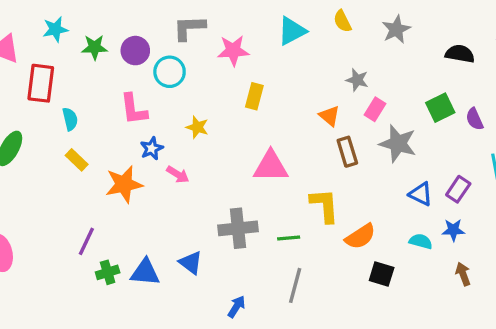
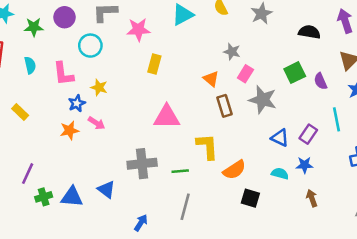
purple circle: (135, 51) -> (65, 17), moved
cyan semicircle: (70, 119) -> (30, 65), moved
yellow star: (197, 127) -> (99, 87), moved
orange star: (124, 184) -> (69, 130), moved, size x0.7

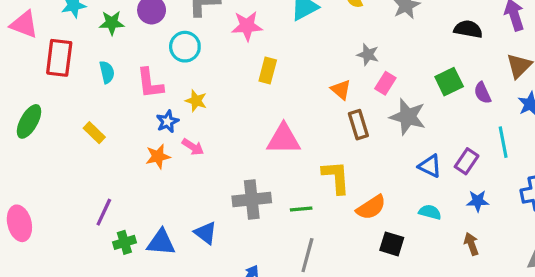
blue star: (304, 165) -> (478, 201), moved

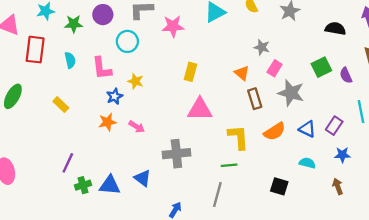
yellow rectangle: (268, 71) -> (190, 72), moved
pink arrow: (193, 147) -> (137, 127), moved
orange semicircle: (371, 207) -> (275, 131), moved
green line: (301, 209) -> (229, 165), moved

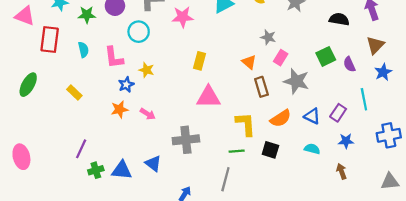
black square: (279, 186) -> (270, 150), moved

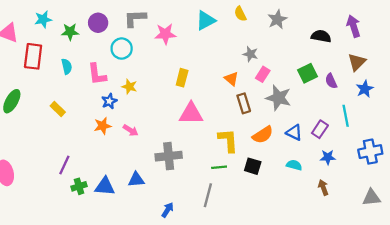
blue triangle: (153, 163) -> (136, 180), turned -42

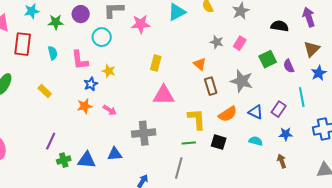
pink rectangle: (263, 74) -> (240, 43), moved

